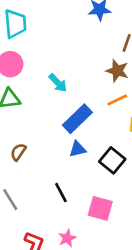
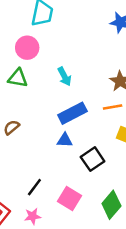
black line: (61, 193) -> (34, 187), moved, turned 48

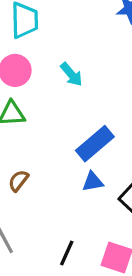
cyan arrow: (64, 77) -> (71, 74), moved

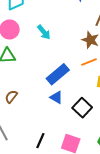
blue triangle: (93, 182) -> (56, 97), turned 40

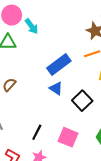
cyan arrow: (44, 32) -> (31, 26), moved

